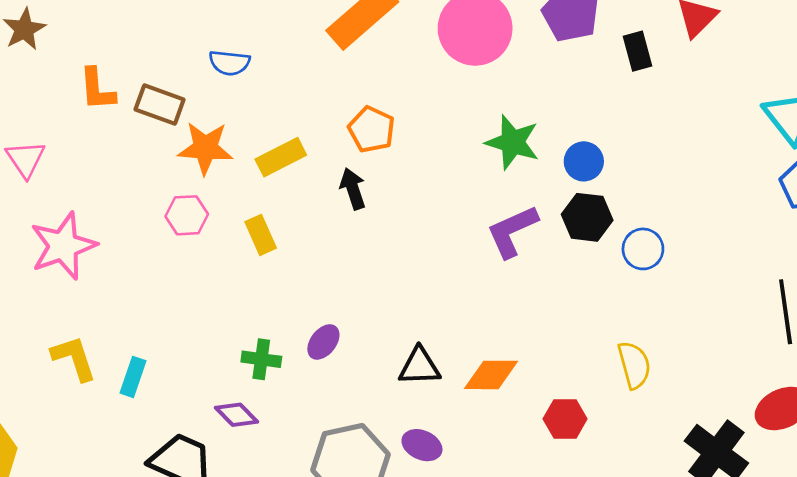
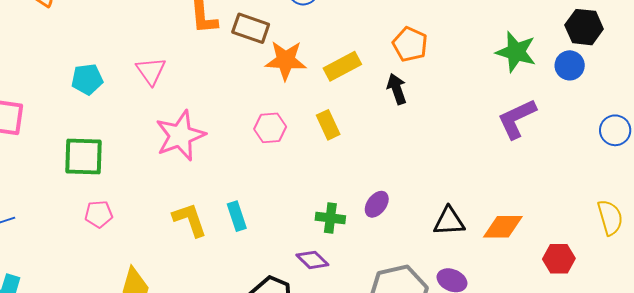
pink hexagon: (187, 215) -> (270, 128), moved
black hexagon: (587, 217) -> (584, 27), moved
cyan rectangle: (133, 377) -> (237, 216), moved, turned -36

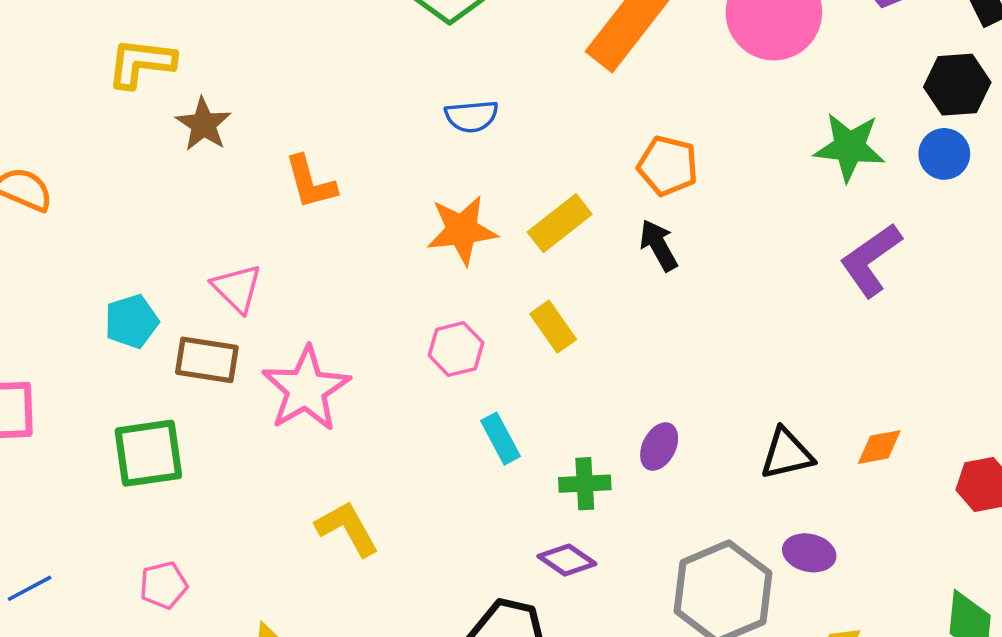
brown rectangle: (251, 28) -> (207, 360), moved
pink pentagon: (99, 214) -> (164, 585), moved
cyan rectangle: (237, 216) -> (501, 439), moved
orange diamond: (503, 227) -> (879, 447), size x0.7

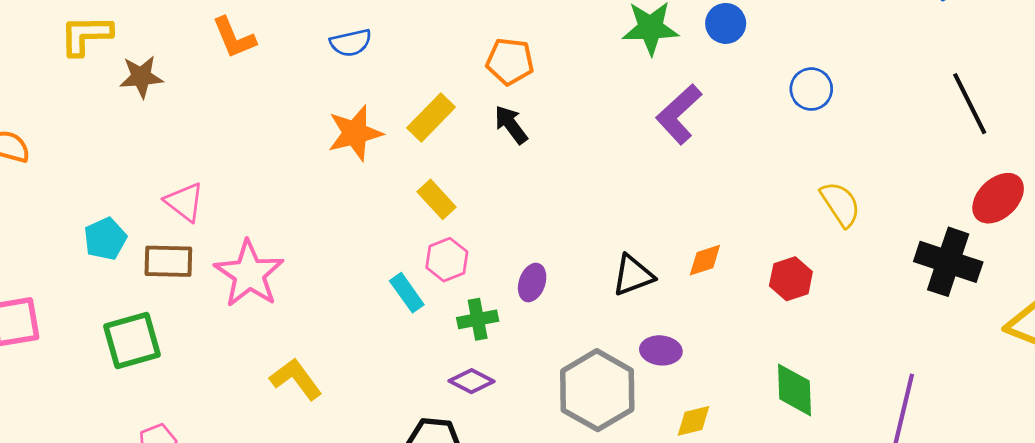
brown star: (203, 124) -> (141, 77), turned -30
orange L-shape: (310, 182) -> (234, 38), moved
pink hexagon: (456, 349) -> (447, 260), moved

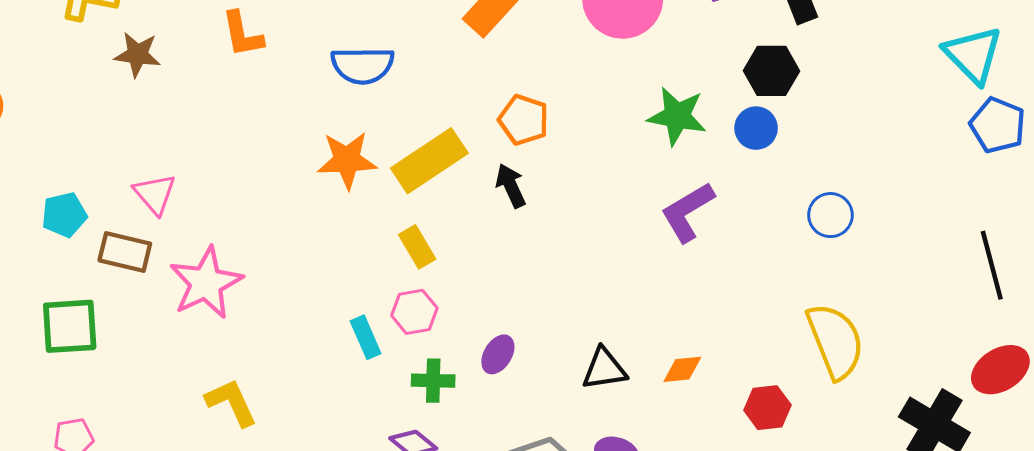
blue semicircle: (351, 43) -> (363, 65), size x1.4
yellow rectangle: (431, 117) -> (429, 161), size x1.4
yellow semicircle: (840, 204) -> (835, 341), size x1.5

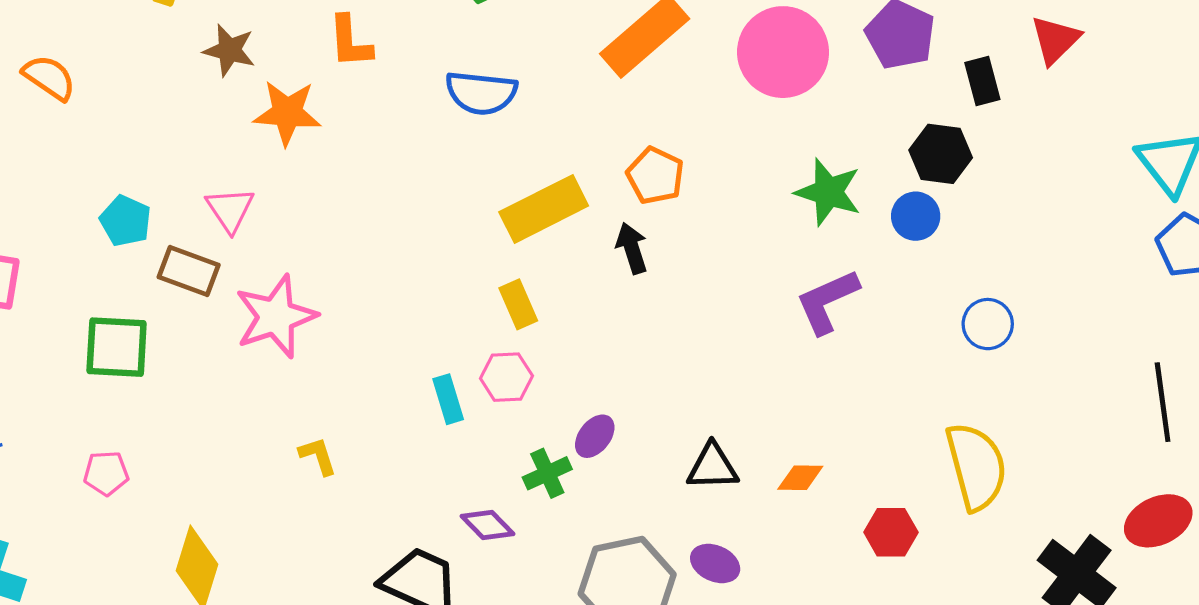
orange star: (347, 160) -> (287, 113), moved
cyan pentagon: (64, 215) -> (125, 221), turned 30
green cross: (433, 381) -> (547, 473), moved, turned -33
yellow L-shape: (231, 402) -> (318, 456), moved, size x0.7

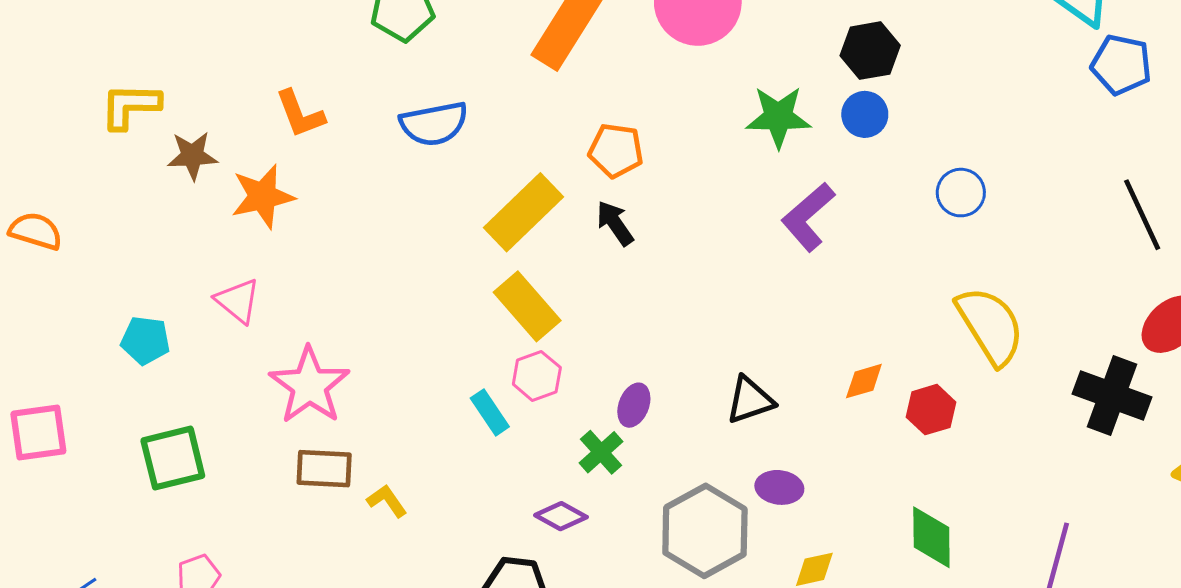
brown rectangle: (189, 271) -> (324, 469), moved
yellow rectangle: (518, 304) -> (527, 306), size x1.5
orange diamond: (800, 478) -> (864, 381), moved

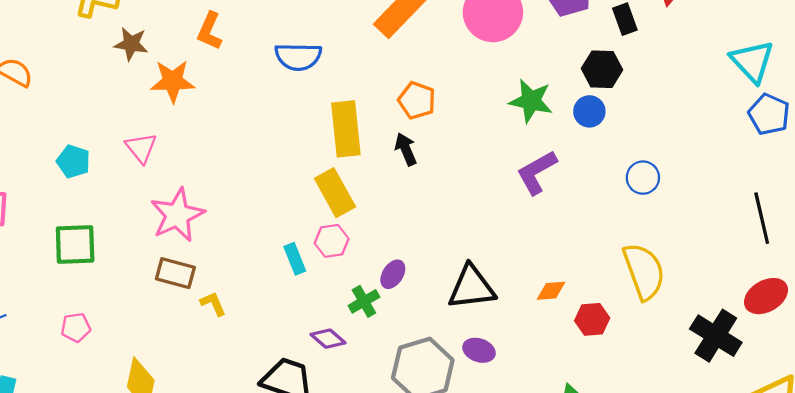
orange L-shape: (300, 114) -> (210, 31), turned 33
yellow rectangle: (524, 212) -> (346, 129), turned -64
black triangle: (750, 400) -> (472, 287), size x1.4

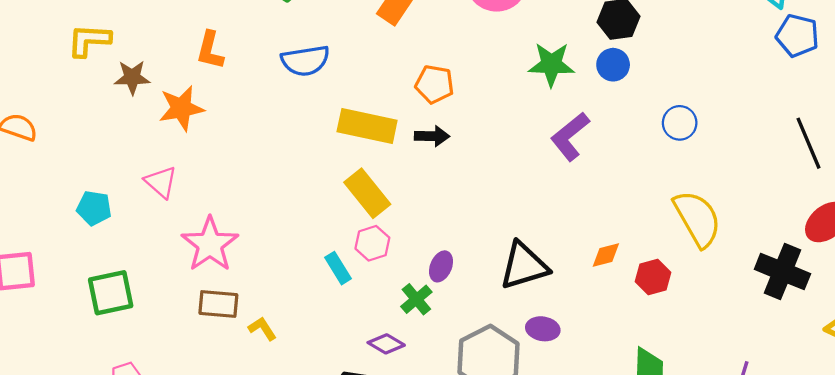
yellow rectangle: (346, 129) -> (367, 126), turned -62
black arrow: (406, 149) -> (432, 136), turned 124

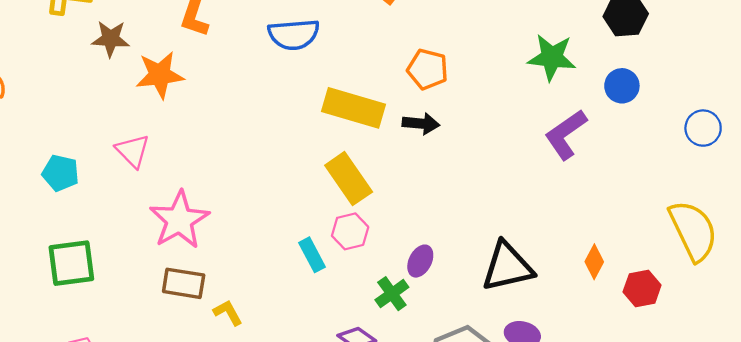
blue circle: (613, 65) -> (622, 86), moved
blue circle: (680, 123) -> (703, 128), moved
orange diamond: (606, 255) -> (594, 262), turned -52

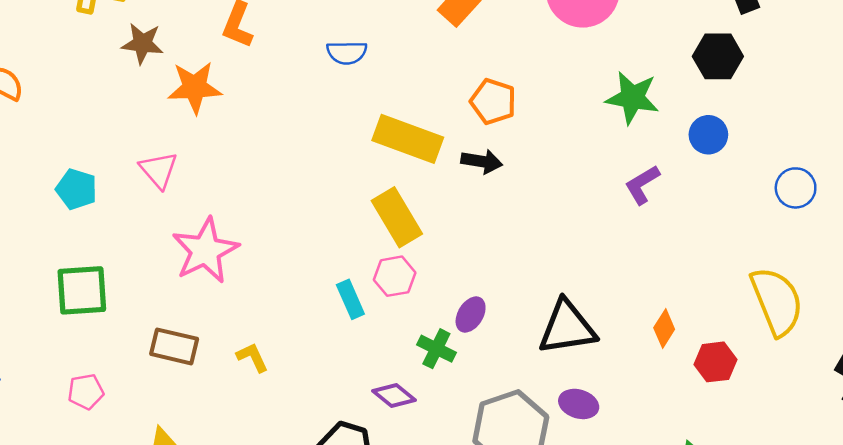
blue semicircle: (294, 34) -> (347, 53), size x0.7
purple L-shape: (566, 134) -> (642, 185), size x0.7
brown rectangle: (184, 283) -> (174, 346), moved
green cross: (392, 294) -> (436, 349), turned -32

